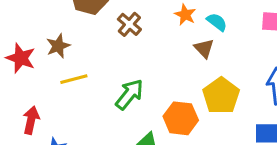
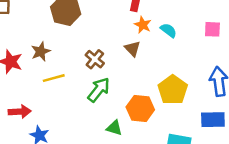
brown cross: (129, 24) -> (95, 59), moved
brown triangle: (204, 48) -> (132, 49), moved
red arrow: (31, 120) -> (20, 112), turned 75

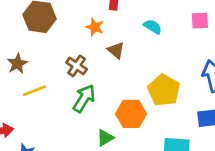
orange star: (143, 25) -> (95, 27), moved
green triangle: (114, 128) -> (105, 138), turned -42

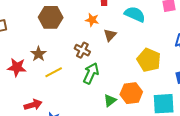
cyan semicircle: (153, 27) -> (135, 14), size x1.5
brown triangle: (116, 50) -> (110, 35), turned 40
orange hexagon: (131, 114) -> (131, 93), moved

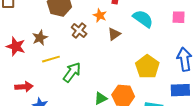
brown cross: (82, 50) -> (79, 31), moved
green arrow: (91, 73) -> (72, 72), moved

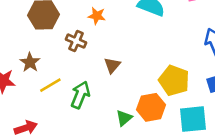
brown triangle: (114, 34) -> (112, 65), moved
yellow pentagon: (147, 67) -> (174, 80), moved

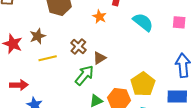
brown cross: (76, 41) -> (78, 46), moved
green arrow: (80, 95) -> (84, 75), moved

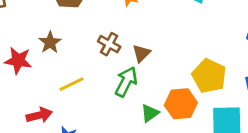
yellow line: (48, 58) -> (72, 84), moved

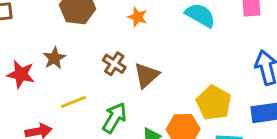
brown triangle: (141, 53) -> (146, 75), size x1.4
green arrow: (126, 82) -> (114, 118), moved

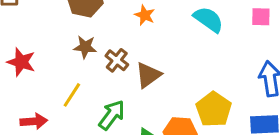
brown star: (54, 58) -> (85, 47), moved, turned 30
yellow line: (74, 102) -> (72, 95), turned -40

